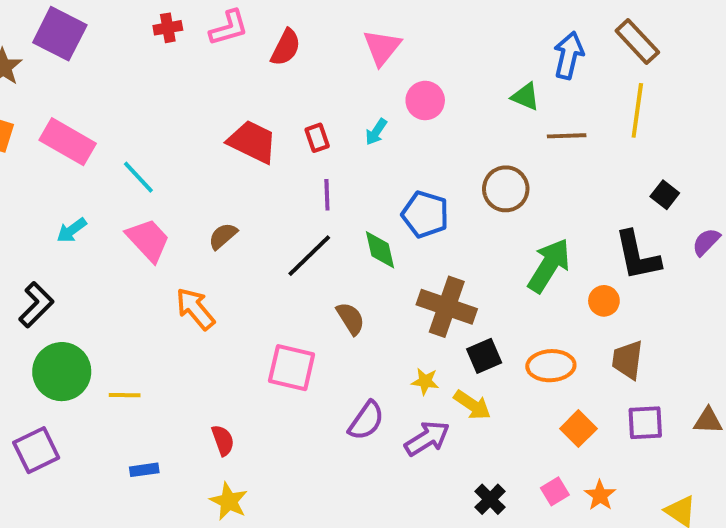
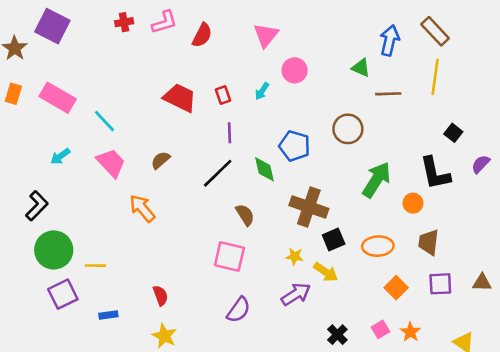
pink square: (292, 368) -> (229, 256), moved
purple semicircle: (366, 421) -> (239, 310), moved
purple square: (36, 450) -> (63, 294), moved

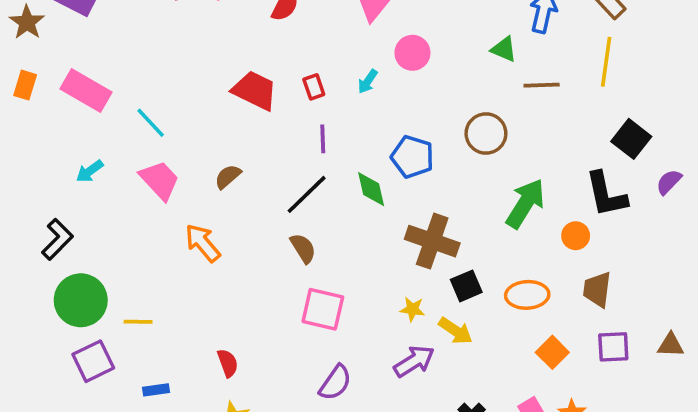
black square: (453, 133) -> (631, 139), size x1.5
brown semicircle: (245, 215) -> (303, 248), moved

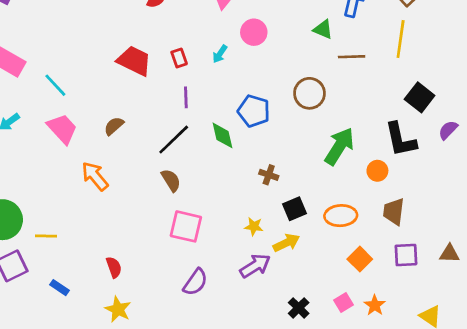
brown cross: (432, 241) -> (269, 175), size x0.5
yellow arrow: (455, 331) -> (286, 243), turned -60
blue rectangle: (156, 390) -> (60, 288), turned 42

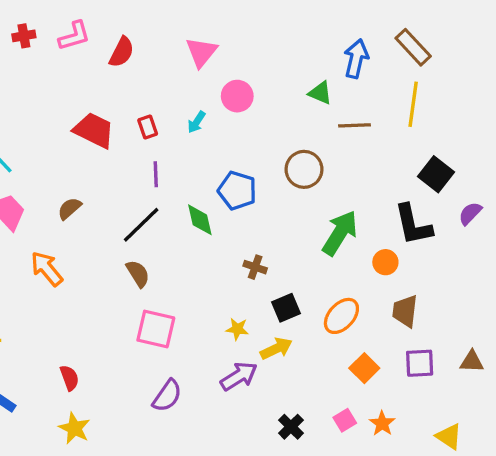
orange ellipse: (341, 216) -> (341, 316), turned -44

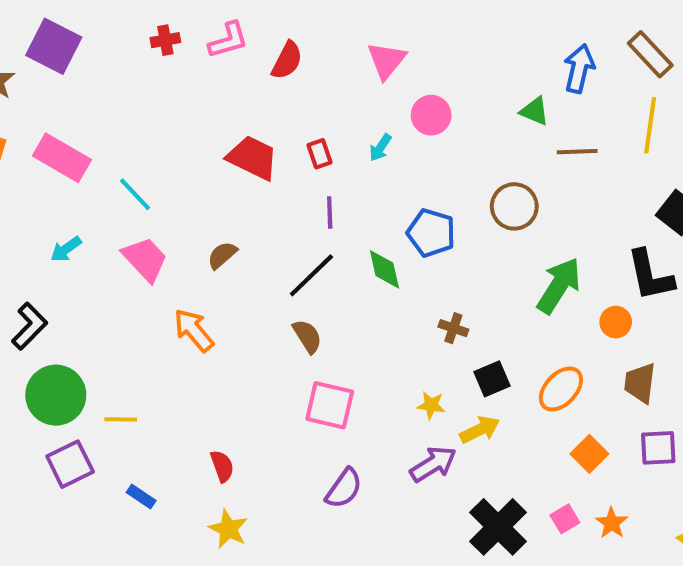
black cross: (291, 427) -> (498, 527), size x1.8

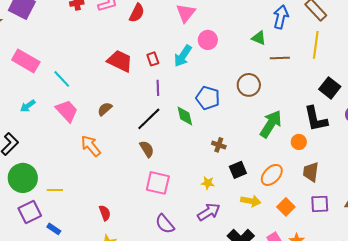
cyan arrow: (380, 148) -> (183, 56), size x1.6
yellow arrow: (480, 430) -> (251, 201), moved, turned 36
purple semicircle: (344, 488) -> (165, 224), turned 105
blue rectangle: (141, 497) -> (54, 229), moved

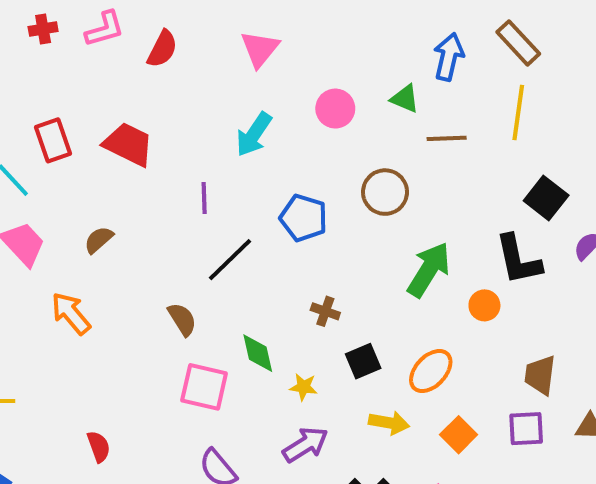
pink circle: (208, 40) -> (335, 109), moved
red rectangle: (153, 59) -> (53, 140), moved, size x1.5
green diamond: (185, 116) -> (258, 353), moved
black line: (149, 119) -> (230, 260), moved
brown trapezoid: (311, 172) -> (540, 375), moved

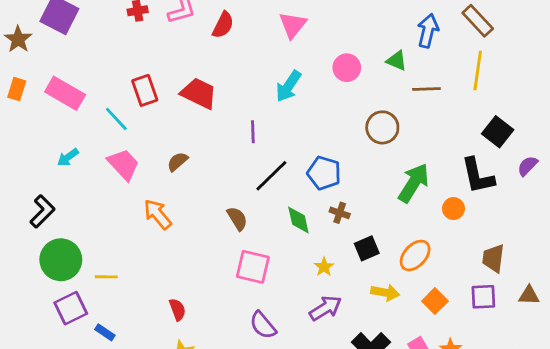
blue pentagon: (303, 218) -> (324, 173), moved
green diamond: (258, 353) -> (298, 220), moved
yellow star: (303, 387) -> (324, 267), turned 30

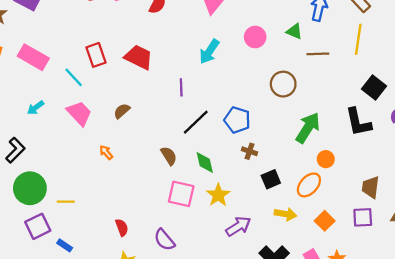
orange circle: (453, 209) -> (326, 159), moved
orange arrow: (158, 214) -> (106, 152), size x0.6
green diamond: (298, 220) -> (205, 162), moved
yellow star: (324, 267) -> (218, 195), moved, size x1.5
purple semicircle: (263, 325) -> (164, 240), moved

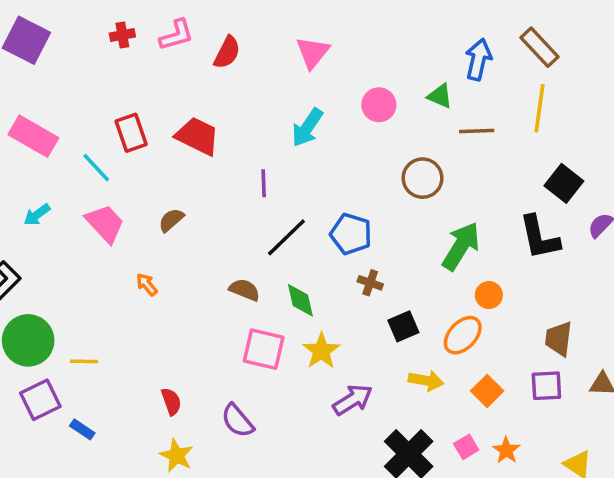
brown semicircle: (169, 156) -> (245, 290), turned -36

